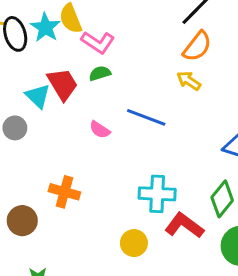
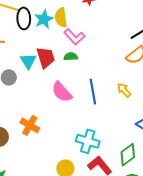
yellow arrow: (189, 81) -> (124, 90), moved
blue line: (146, 117) -> (93, 92), turned 45
pink semicircle: (100, 130) -> (62, 92), size x1.6

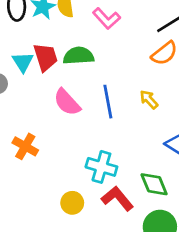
pink L-shape: (74, 37) -> (107, 18), moved
green semicircle: (71, 57) -> (79, 56), size x1.6
green diamond: (128, 155) -> (154, 184), turned -75

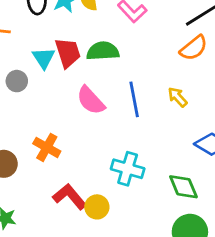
red L-shape: (117, 198) -> (70, 197), moved

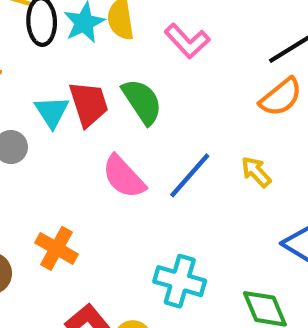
green semicircle: (103, 51) -> (142, 102), turned 60
blue line: (134, 99) -> (190, 175), turned 52

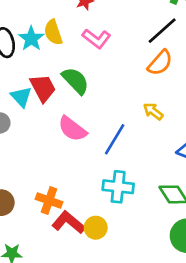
blue line: (190, 175) -> (115, 139), moved
orange cross: (56, 248) -> (49, 200), moved

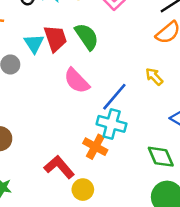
cyan cross: (118, 187) -> (112, 124), moved
orange cross: (49, 200) -> (95, 147), moved
yellow circle: (96, 228) -> (83, 190), moved

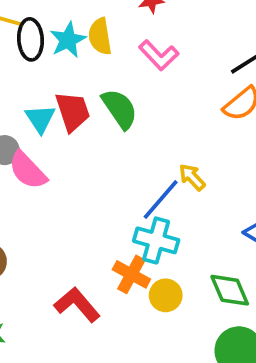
yellow arrow: (154, 77) -> (192, 177), moved
pink semicircle: (77, 81) -> (28, 170), moved
yellow circle: (83, 190) -> (166, 295), moved

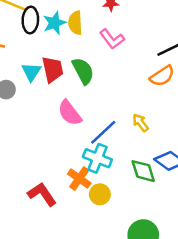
pink semicircle: (28, 170) -> (70, 113), moved
yellow arrow: (192, 177) -> (141, 123), moved
green diamond: (230, 290) -> (143, 171), moved

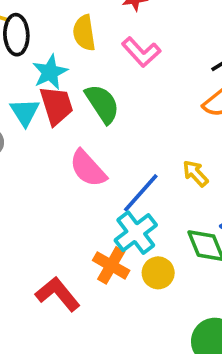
cyan star: (54, 23) -> (50, 72), moved
cyan cross: (97, 158) -> (136, 233), turned 36
yellow circle: (100, 194) -> (158, 273), moved

